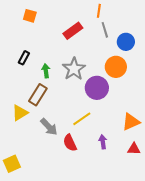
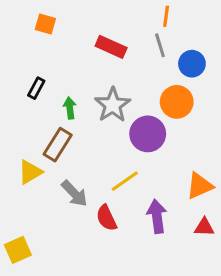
orange line: (99, 11) -> (166, 16), moved
red rectangle: (73, 31) -> (111, 47), turned 60
purple arrow: (103, 142) -> (157, 216), size x1.5

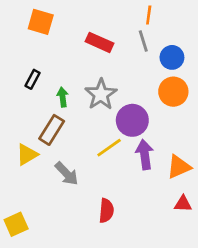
orange square: (45, 24) -> (41, 22), size x1.4
orange circle: (177, 102) -> (173, 92), moved
yellow line: (125, 181) -> (109, 148), moved
purple arrow: (157, 216) -> (145, 155), moved
red semicircle: (106, 218) -> (106, 211), moved, turned -150

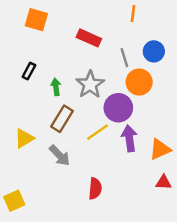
gray line: (143, 41) -> (124, 58), moved
orange circle: (173, 92) -> (139, 82), moved
brown rectangle: (52, 130) -> (62, 119), moved

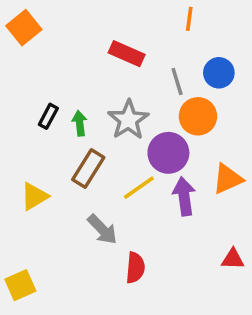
orange square: (36, 20) -> (24, 28), moved, turned 35
black rectangle: (29, 71) -> (48, 116), moved
orange triangle: (160, 149) -> (228, 179), moved
gray arrow: (60, 155) -> (102, 229), moved

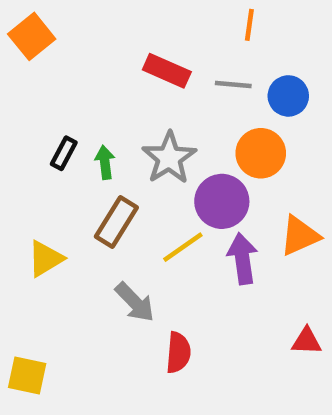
gray line: (177, 81) -> (233, 85), moved, turned -68
yellow square: (20, 285) -> (27, 375), turned 36

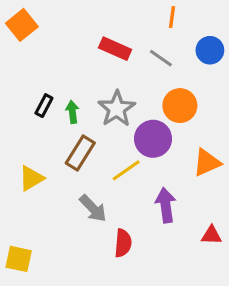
gray line: (233, 85) -> (161, 58), turned 30
blue circle: (288, 96) -> (210, 50), moved
purple arrow: (242, 259) -> (166, 205), moved

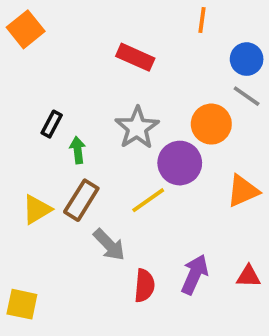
gray line: (161, 58) -> (247, 96), moved
green arrow: (72, 112) -> (78, 150), moved
brown rectangle: (80, 153) -> (81, 200), moved
purple arrow: (166, 205) -> (195, 274), moved, turned 32

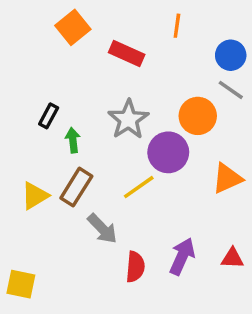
orange line: (202, 20) -> (177, 26), moved
orange square: (26, 29) -> (73, 27), moved

